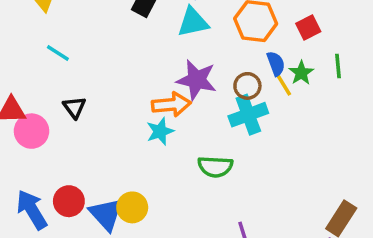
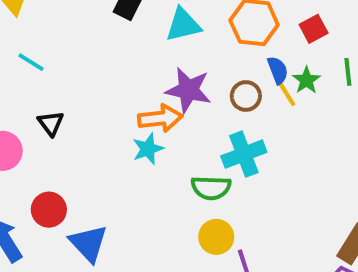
cyan cross: (248, 115) -> (244, 154), moved
red circle: (69, 201) -> (49, 210), moved
yellow circle: (132, 207) -> (216, 237), moved

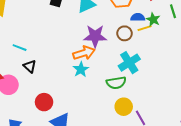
cyan line: (31, 62) -> (20, 48), moved
blue semicircle: (278, 70) -> (138, 17), turned -56
yellow line: (286, 94) -> (145, 28), turned -64
red circle: (49, 210) -> (44, 102), moved

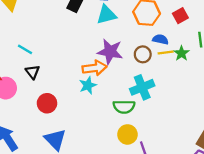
green star: (153, 20) -> (182, 53), moved
red circle: (44, 102) -> (47, 103), moved

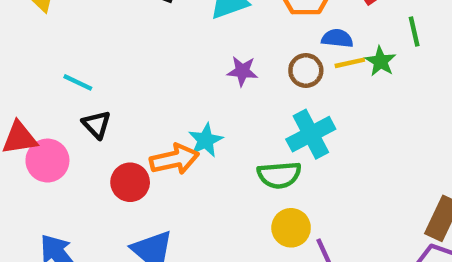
purple star: (110, 52) -> (242, 71), size x0.6
orange arrow: (94, 68) -> (174, 159), moved

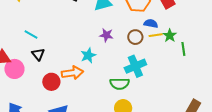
green line: (414, 32) -> (183, 49), moved
cyan star: (206, 140) -> (88, 55), moved

